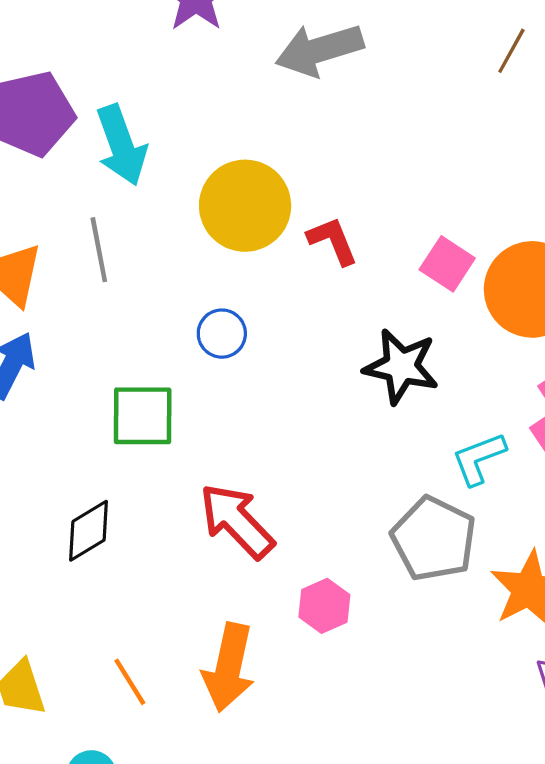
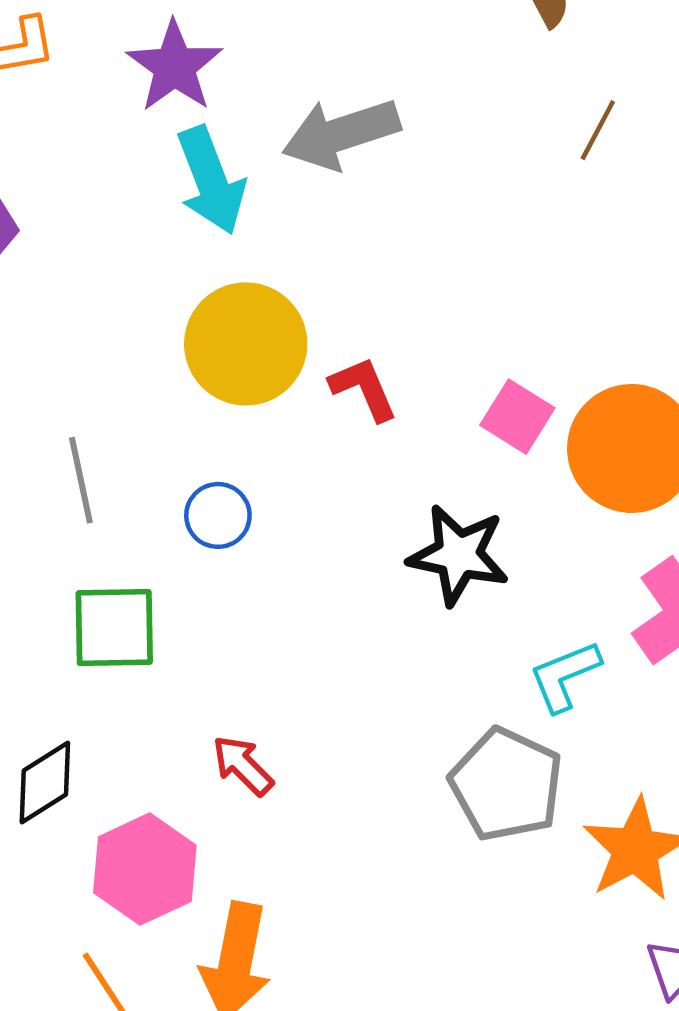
cyan arrow: (121, 145) -> (211, 180), moved
gray line: (99, 250) -> (81, 480), moved
red arrow: (237, 521) -> (243, 765), size x0.6
pink hexagon: (324, 606) -> (145, 869), moved, size x1.5

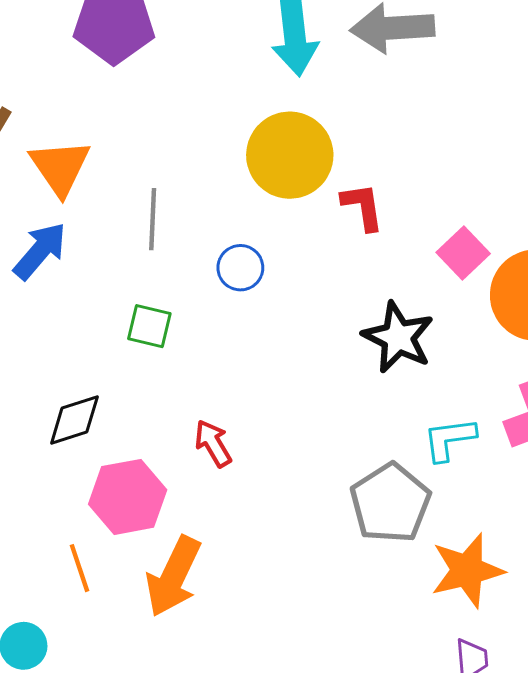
green square: (114, 627) -> (149, 326), size x0.7

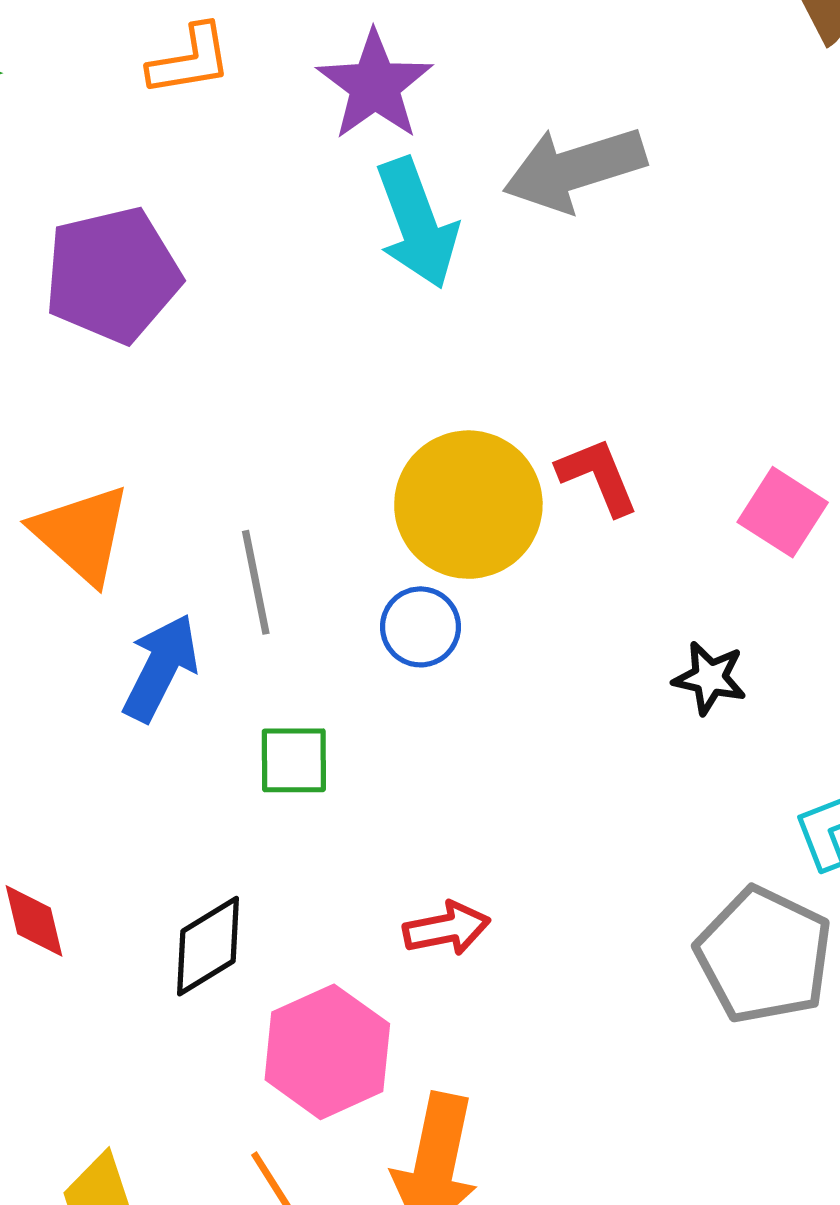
yellow circle: (290, 155) -> (468, 505), moved
blue arrow: (40, 251) -> (161, 668), moved
black star: (398, 337) -> (710, 678), size x0.6
red arrow: (213, 443) -> (447, 928), turned 123

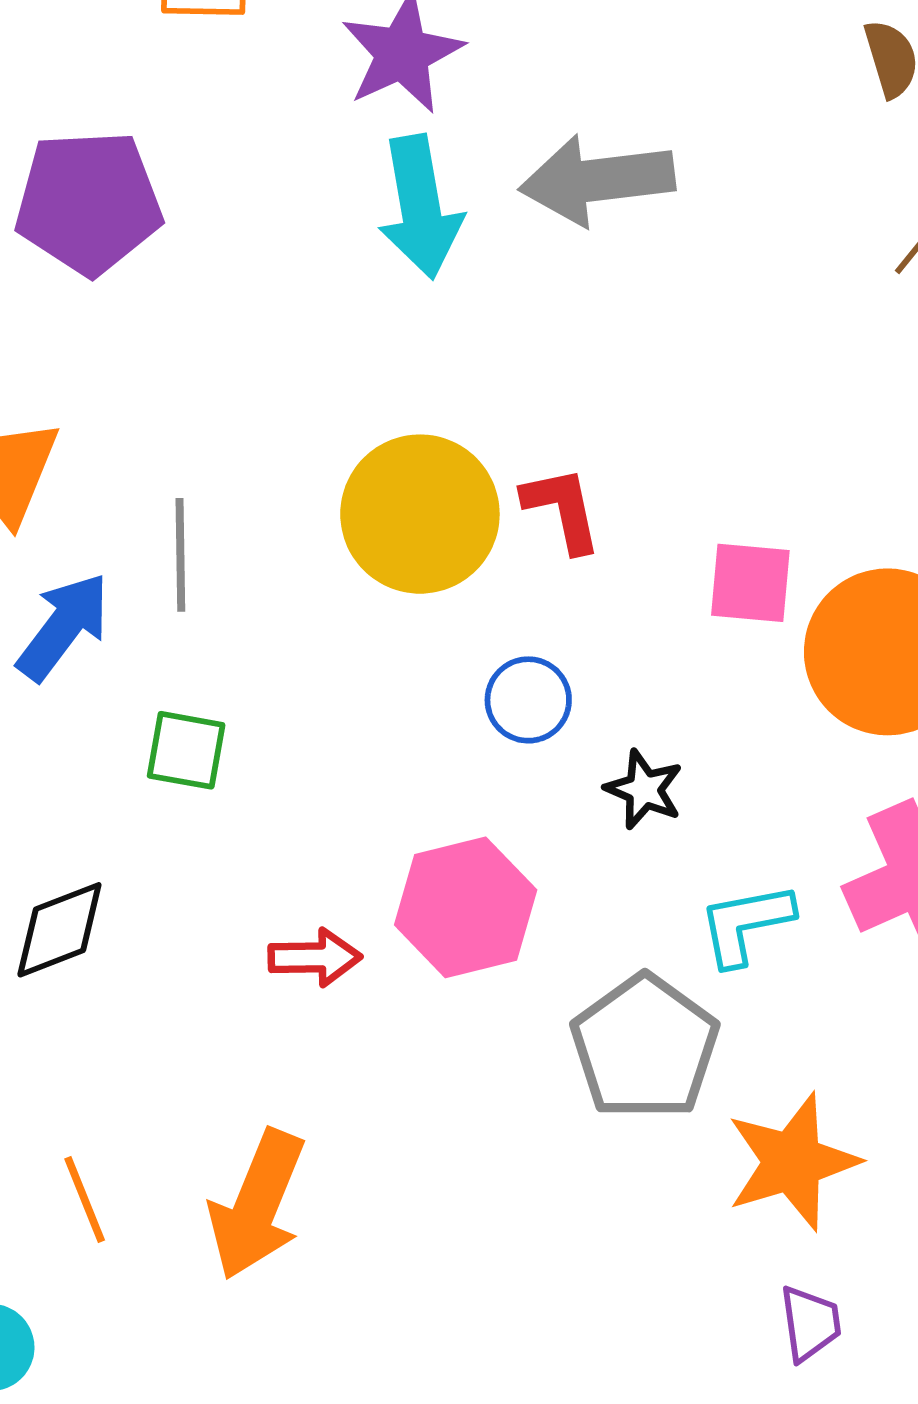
pink square: (783, 512) -> (750, 583), turned -38
blue circle: (420, 627) -> (528, 700), moved
black star: (710, 678) -> (644, 789), moved
pink hexagon: (327, 1052) -> (466, 907), moved

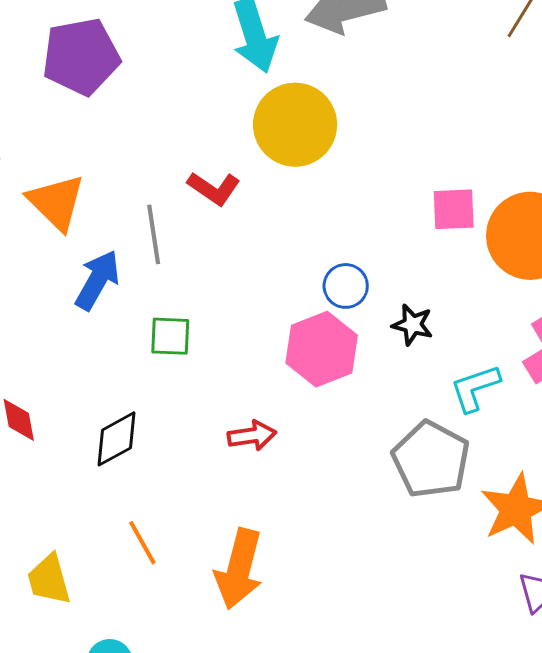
red L-shape: (562, 509) -> (214, 188), moved, turned 144
yellow circle: (420, 514) -> (295, 125), moved
pink hexagon: (466, 907) -> (322, 349), moved
orange line: (85, 1199) -> (142, 543), moved

